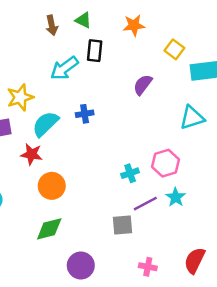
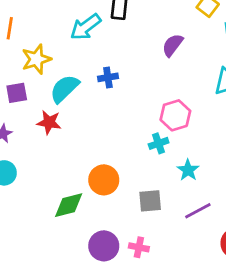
pink hexagon: (166, 163) -> (175, 115), moved
orange circle: (52, 186) -> (104, 180), moved
cyan star: (176, 197) -> (188, 170), moved
purple line: (145, 204) -> (198, 211), moved
pink cross: (148, 267) -> (139, 247), moved

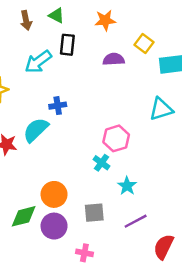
purple semicircle: (173, 45) -> (114, 59), moved, turned 50
cyan semicircle: (64, 89) -> (36, 130), moved
cyan cross: (159, 143) -> (101, 163), turned -35
purple circle: (104, 246) -> (54, 226), moved

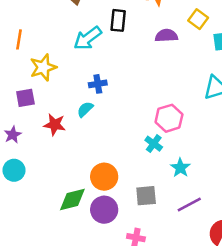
blue cross: (58, 106) -> (98, 84), moved
cyan semicircle: (36, 130) -> (85, 109), size x0.6

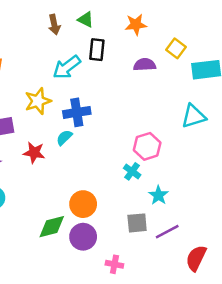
yellow star: (43, 67) -> (38, 101), moved
blue cross: (98, 84) -> (77, 112), size x1.5
gray square: (146, 196) -> (137, 223), moved

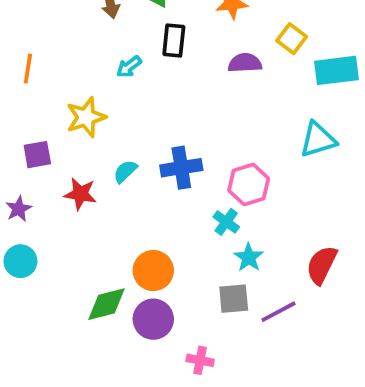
cyan arrow: (67, 67) -> (129, 67), size x0.6
blue cross: (77, 112) -> (181, 168), moved
cyan star: (158, 195) -> (249, 257), moved
red semicircle: (196, 258) -> (322, 265), moved

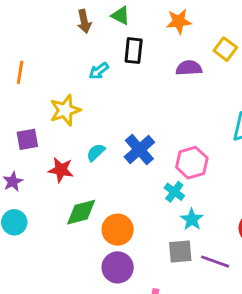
blue cross: (181, 168) -> (139, 150), turned -32
green diamond: (107, 304) -> (81, 212), moved
purple line: (279, 312) -> (215, 262), turned 48

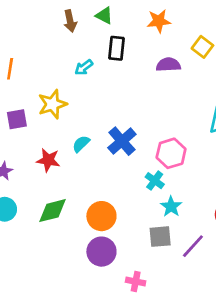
purple square: (27, 139) -> (17, 119), moved
green diamond: (81, 212) -> (52, 211), moved
purple line: (215, 262) -> (193, 246), turned -68

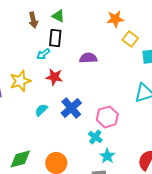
orange star: (159, 21) -> (115, 19), moved
black rectangle: (116, 48) -> (55, 38), moved
purple semicircle: (168, 65) -> (88, 58), moved
red star: (48, 160) -> (54, 77), moved

